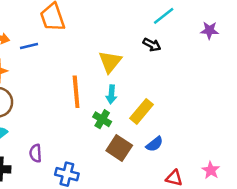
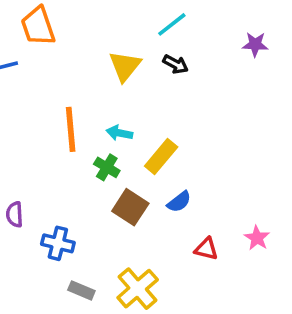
cyan line: (164, 16) -> (172, 24), moved
yellow triangle: (110, 62) -> (125, 66), moved
cyan arrow: (111, 94) -> (119, 133), turned 96

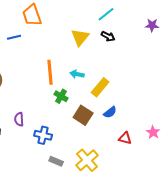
green cross: (107, 167) -> (61, 96), moved

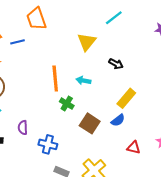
black arrow: (108, 36) -> (116, 64), moved
yellow rectangle: (100, 87) -> (126, 98), moved

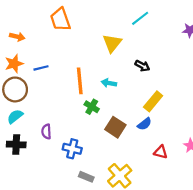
blue line: (18, 42) -> (41, 68), moved

